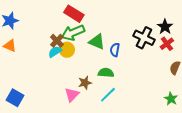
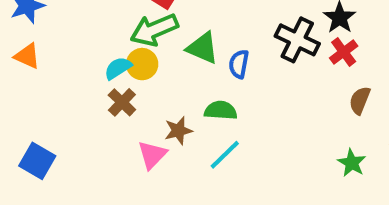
brown cross: (57, 41) -> (122, 102), moved

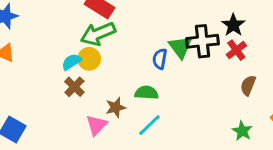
black cross: (297, 40) -> (202, 41), turned -32
green triangle: (203, 48) -> (180, 47), moved, turned 30

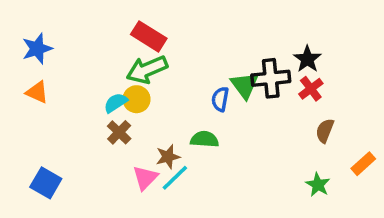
cyan line: (149, 125) -> (175, 178), moved

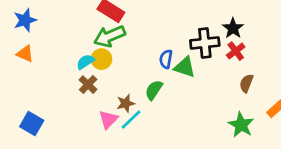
green triangle: (245, 85) -> (185, 67), moved, turned -35
green semicircle: (205, 139) -> (154, 90), turned -60
green star: (318, 185) -> (241, 125), size x1.4

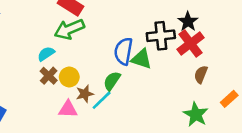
red cross: (236, 51) -> (191, 43), size x1.5
yellow circle: (101, 59) -> (69, 77), moved
blue semicircle: (166, 59) -> (123, 51), size x1.5
pink triangle: (108, 119) -> (68, 109), turned 48
cyan line: (131, 119) -> (102, 100), moved

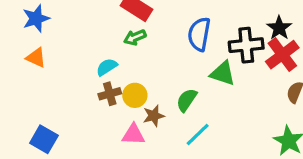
green arrow: (69, 29) -> (135, 37), size x0.6
blue semicircle: (123, 51) -> (199, 34), moved
brown cross: (49, 76) -> (110, 94), turned 30
cyan line: (102, 100) -> (198, 135), moved

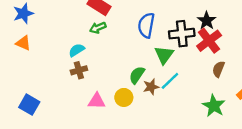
green triangle: (223, 73) -> (164, 55), turned 48
yellow circle: (135, 95) -> (124, 97), moved
brown star: (154, 116) -> (151, 87), moved
cyan line: (198, 135) -> (170, 81), moved

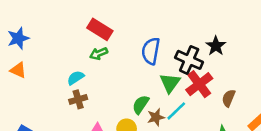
black cross: (182, 34) -> (189, 60), turned 30
red cross: (209, 41) -> (199, 84), moved

